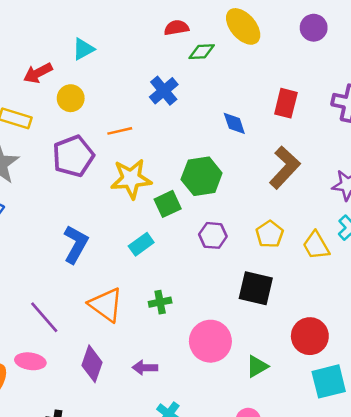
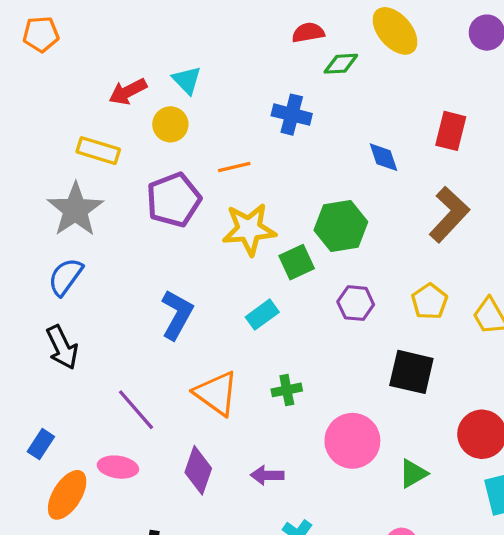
cyan triangle: (83, 49) -> (187, 80), moved, turned -45
blue cross: (164, 91) -> (292, 115), turned -36

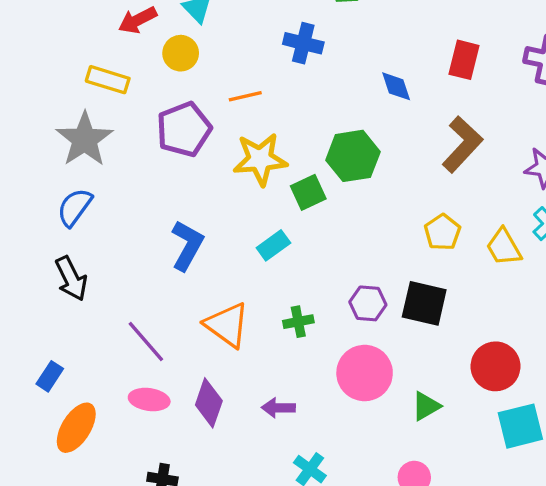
purple hexagon: (356, 303) -> (368, 303), moved
pink ellipse: (118, 467) -> (149, 400), moved

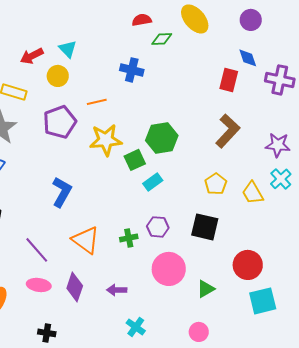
blue diamond: (396, 86) -> (248, 58), moved
cyan rectangle: (273, 245) -> (153, 182), moved
purple hexagon: (368, 303) -> (158, 227), moved

